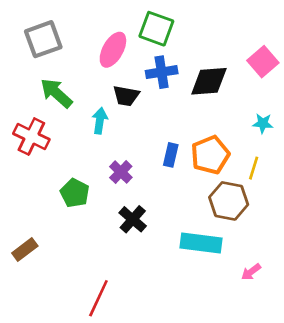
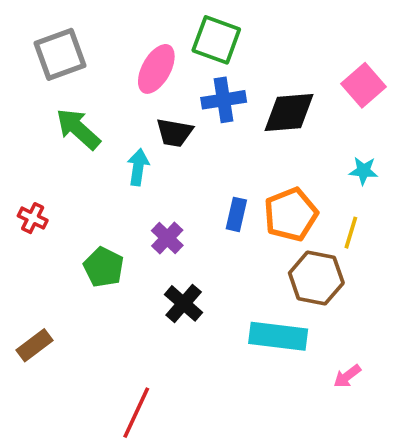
red cross: (31, 137) -> (33, 218), moved, size x0.6

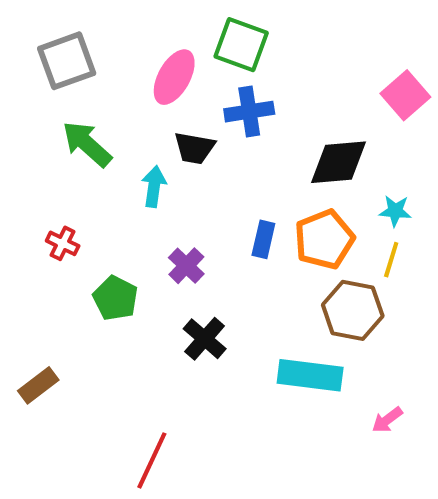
black diamond: (289, 113) -> (338, 162), moved
cyan star: (364, 171) -> (395, 211), moved
red cross: (33, 218) -> (63, 243), moved

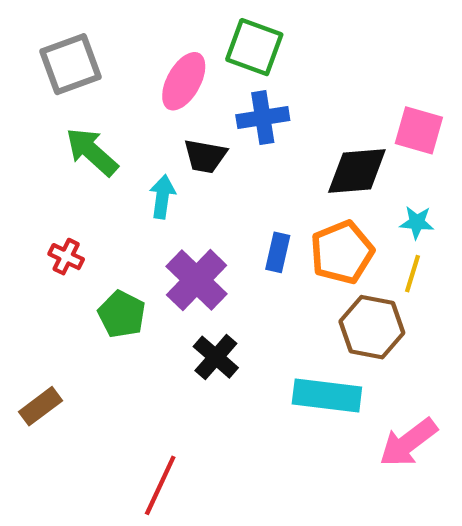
pink square: (405, 95) -> (419, 130), moved, turned -33
purple cross: (186, 266) -> (197, 280), size x1.6
pink arrow: (387, 420) -> (408, 443), size x1.8

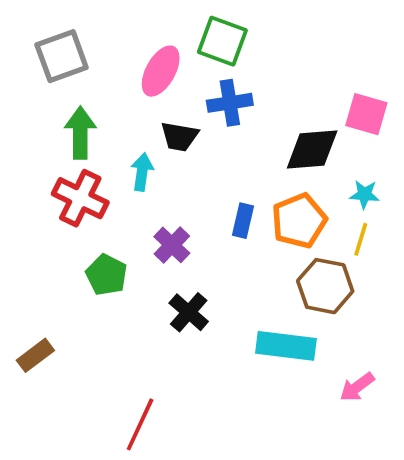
green arrow: (92, 152) -> (80, 133), turned 48
red cross: (66, 257) -> (80, 198), moved, size x1.8
purple cross: (197, 280) -> (172, 245), size x0.7
pink arrow: (408, 443) -> (357, 387), size x0.7

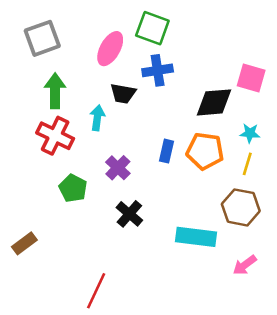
orange pentagon: (299, 221) -> (205, 151), turned 30
brown hexagon: (325, 286) -> (241, 207), moved

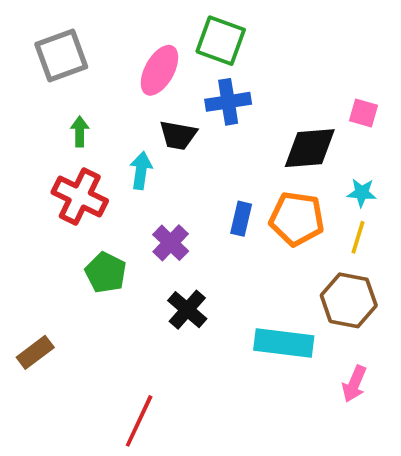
pink square: (251, 78) -> (364, 113), size x0.7
green arrow: (55, 91) -> (80, 132), size x0.6
pink arrow: (245, 265) -> (354, 384), turned -30

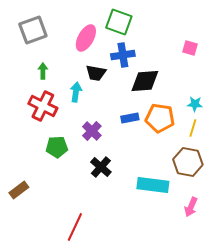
pink square: (364, 113) -> (190, 48), moved
black diamond: (310, 148) -> (145, 81), moved
blue rectangle: (241, 219) -> (130, 118), turned 66
green pentagon: (106, 273) -> (57, 147), turned -30

